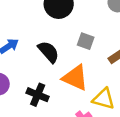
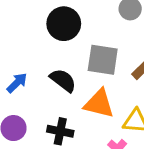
gray square: (86, 41) -> (103, 60), size x1.6

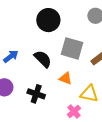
orange triangle: (99, 104) -> (65, 78), size x0.6

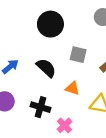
gray square: (72, 48) -> (78, 55), size x0.7
pink cross: (74, 111) -> (64, 125), moved

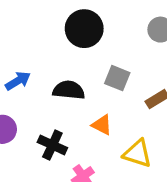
black semicircle: (46, 68) -> (69, 90), turned -45

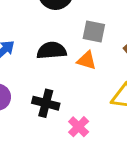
orange triangle: (102, 125) -> (87, 60), moved

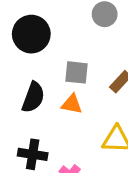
black semicircle: (52, 50) -> (33, 97), turned 120

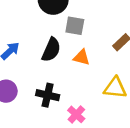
gray square: (76, 72) -> (75, 26), moved

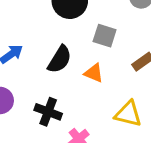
gray square: (75, 26) -> (105, 36), moved

